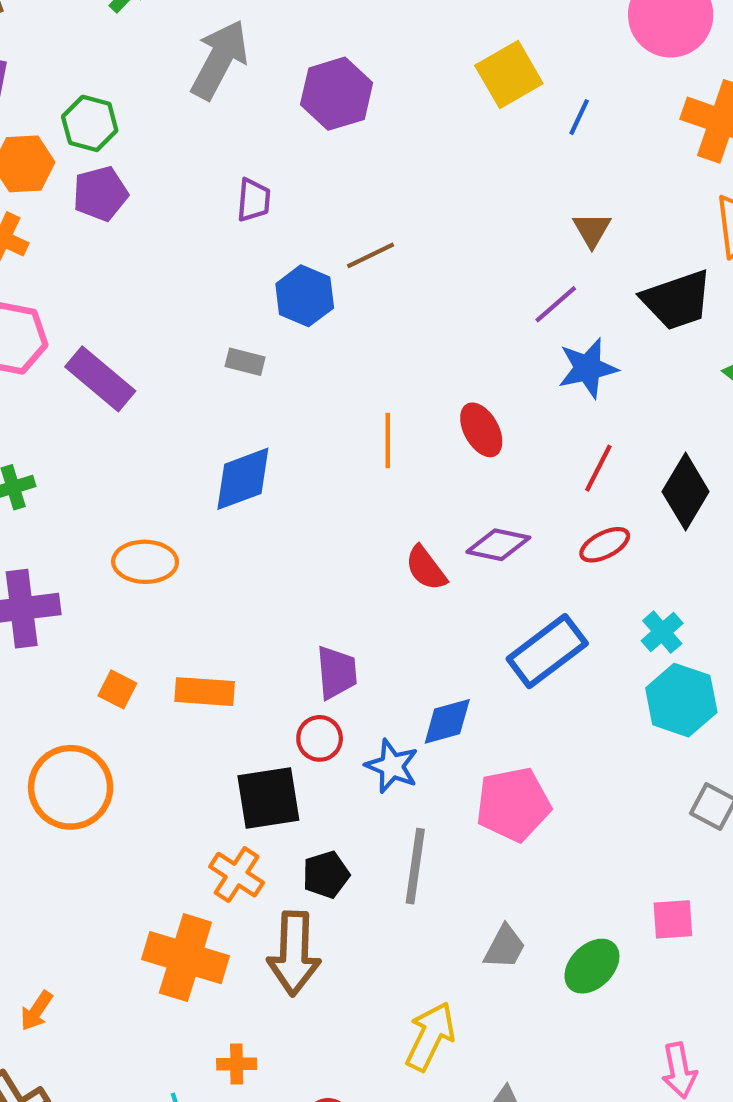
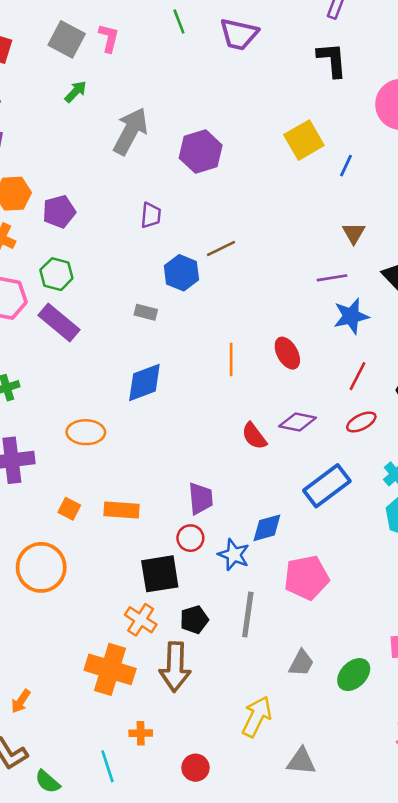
green hexagon: (90, 123) -> (56, 274), moved
purple line: (556, 304) -> (332, 278), turned 32

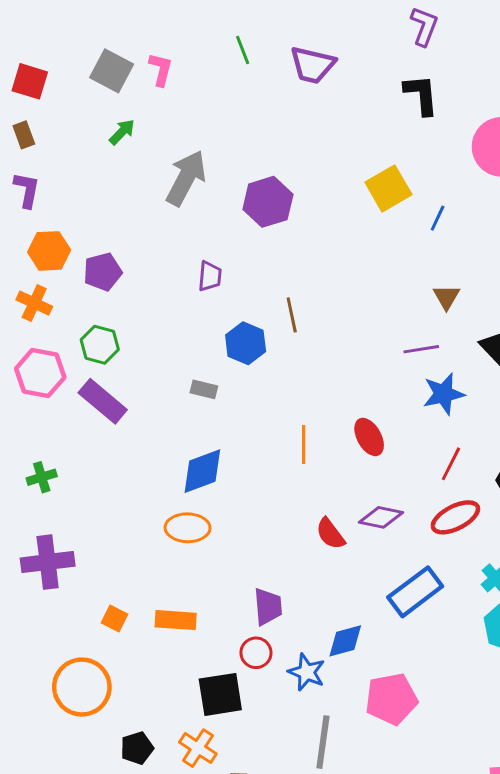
brown line: (221, 249) -> (292, 315), turned -76
red ellipse: (361, 422) -> (455, 517), size x1.4
orange ellipse: (86, 432) -> (188, 528), moved
black pentagon: (194, 620) -> (137, 748), moved

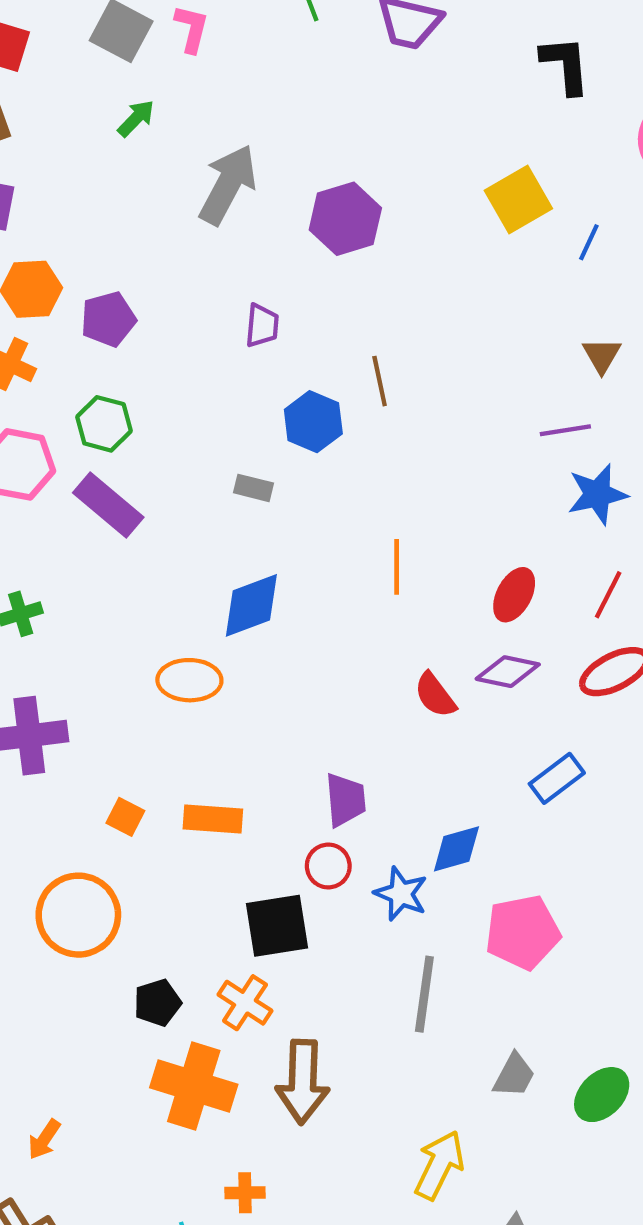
red ellipse: (369, 437) -> (514, 595), moved, turned 57
orange ellipse: (188, 528) -> (189, 680), moved
blue rectangle: (415, 592) -> (557, 778), size x0.7

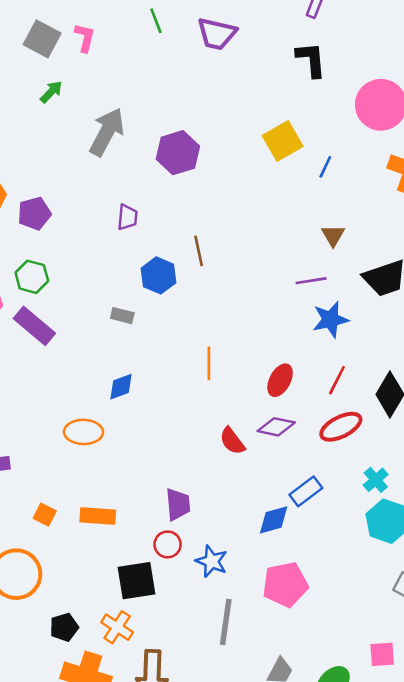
blue diamond: (251, 605) -> (121, 387), size x0.7
blue diamond: (456, 849) -> (274, 520), moved

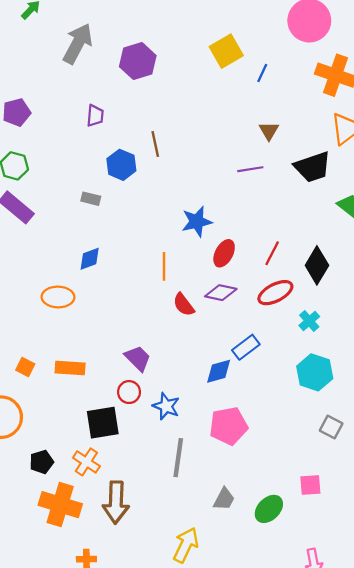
blue star: (330, 319) -> (197, 222), moved
orange line: (209, 363) -> (164, 266), moved
cyan cross: (376, 480) -> (309, 321), moved
purple trapezoid: (178, 504) -> (138, 358), turned -40

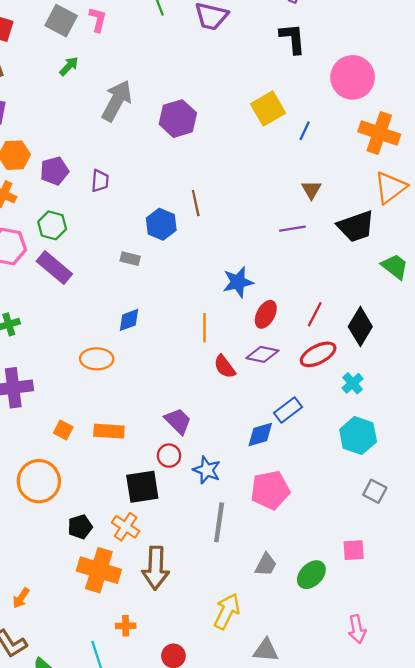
purple trapezoid: (95, 116) -> (100, 181), moved

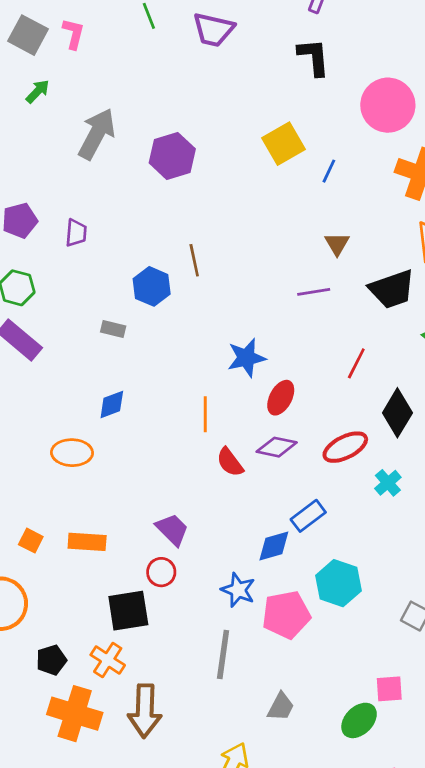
red line: (315, 314) -> (356, 363), moved
cyan hexagon: (358, 436) -> (338, 583), moved
blue star: (207, 470) -> (238, 590), moved
green ellipse: (311, 575) -> (359, 720), moved

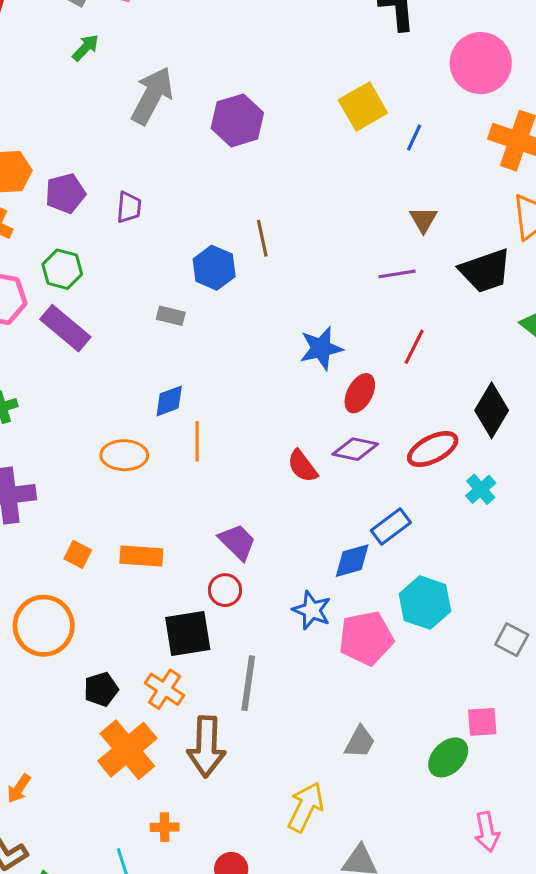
red line: (356, 363) -> (414, 347), moved
orange line: (205, 414) -> (197, 441), moved
gray line: (223, 655) -> (248, 683), moved
orange cross: (75, 714) -> (127, 750), turned 33

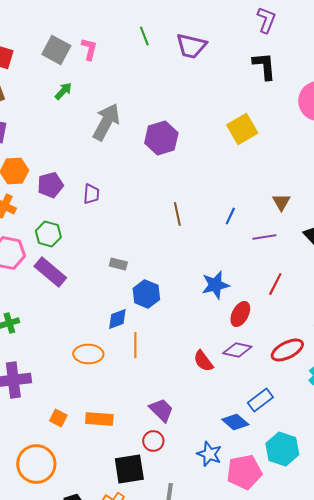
blue line: (414, 137) -> (230, 216), moved
blue hexagon: (214, 268) -> (146, 294), moved
blue diamond: (352, 561) -> (235, 422), turned 56

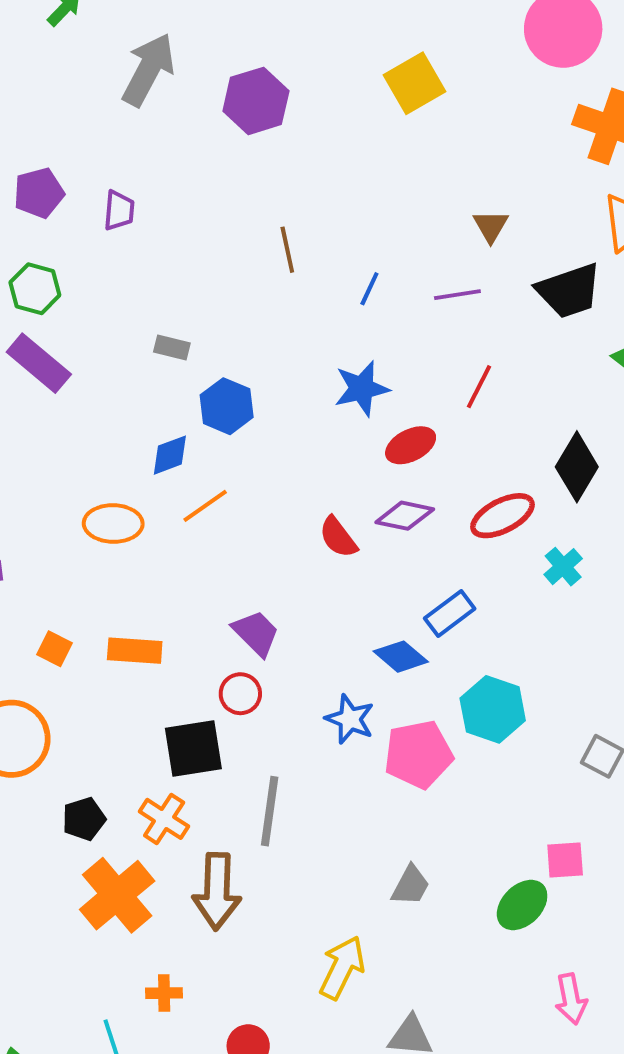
blue line: (230, 216) -> (369, 289), moved
red ellipse: (240, 314) -> (411, 445), turned 35
orange line: (135, 345) -> (205, 506), turned 55

